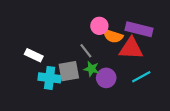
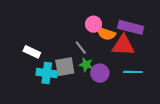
cyan line: (141, 77) -> (133, 72), turned 30

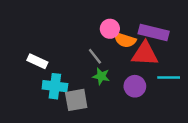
gray square: (65, 67) -> (76, 100), moved
cyan line: (133, 72) -> (169, 77), moved
purple circle: (100, 73) -> (135, 86), moved

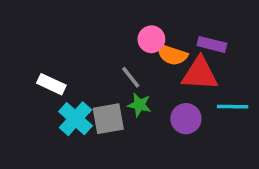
purple rectangle: (154, 32) -> (212, 44), size x0.7
cyan cross: (55, 86) -> (75, 119), turned 35
gray square: (76, 100) -> (108, 119), moved

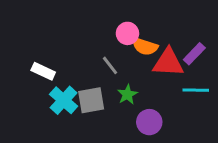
purple rectangle: (212, 44) -> (194, 54), moved, turned -60
green star: (139, 105) -> (127, 94), moved, turned 30
purple circle: (186, 119) -> (149, 122), moved

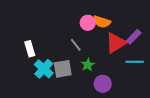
orange semicircle: (145, 46) -> (102, 22), moved
red triangle: (168, 62) -> (116, 43), turned -35
white rectangle: (43, 71) -> (30, 49), turned 49

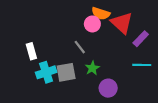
orange semicircle: (102, 22) -> (101, 13), moved
red triangle: (116, 43) -> (122, 23), moved, turned -45
cyan cross: (44, 69) -> (46, 72), turned 30

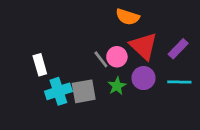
red triangle: (122, 23) -> (144, 46), moved
pink circle: (92, 24) -> (117, 57), moved
purple circle: (108, 88) -> (144, 78), moved

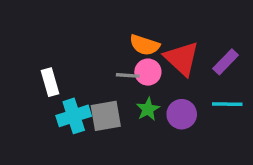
orange semicircle: (128, 17) -> (145, 45), moved
gray line: (101, 59) -> (128, 75), turned -48
purple circle: (144, 78) -> (182, 114), moved

